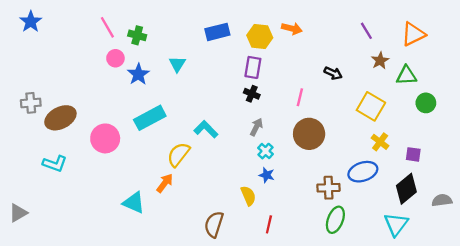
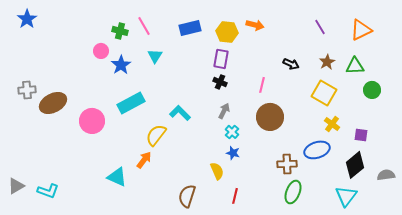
pink line: (107, 27) -> (144, 26), moved
brown star: (380, 61) -> (327, 62), moved
cyan L-shape: (55, 164) -> (48, 191), moved

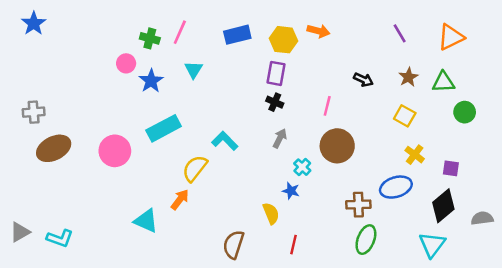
pink line: (144, 26) -> (180, 32), turned 54
yellow square: (324, 93) -> (405, 116), size x0.7
brown ellipse: (53, 103) -> (54, 148), moved
cyan cross: (232, 132) -> (302, 167), moved

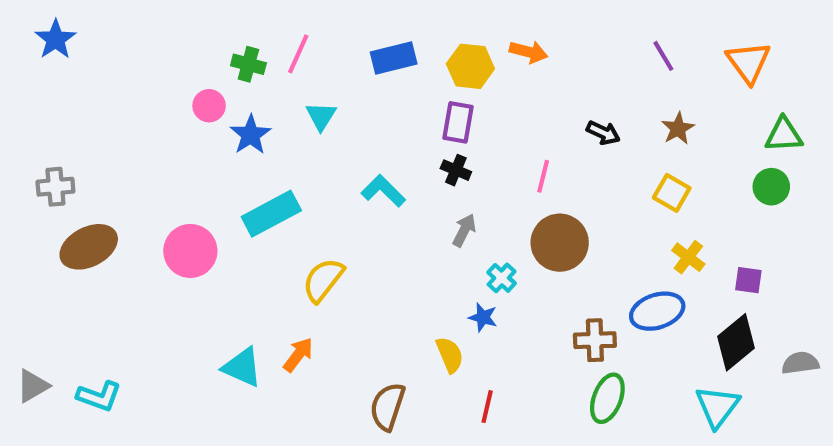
orange triangle: (451, 37) -> (748, 62), turned -40
green triangle: (443, 82) -> (784, 135), moved
cyan L-shape: (225, 141) -> (383, 191), moved
orange arrow: (180, 200) -> (298, 355), moved

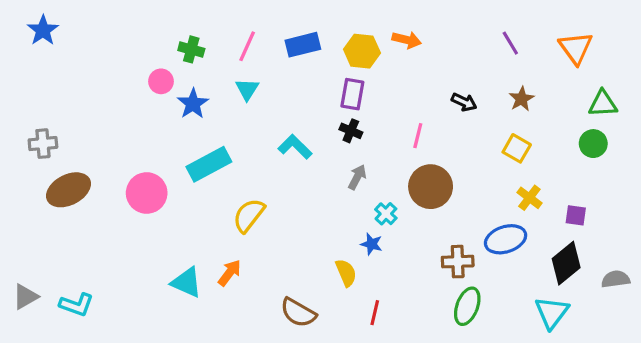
pink line: (298, 54) -> (247, 46), moved
brown semicircle: (387, 407) -> (298, 313), turned -78

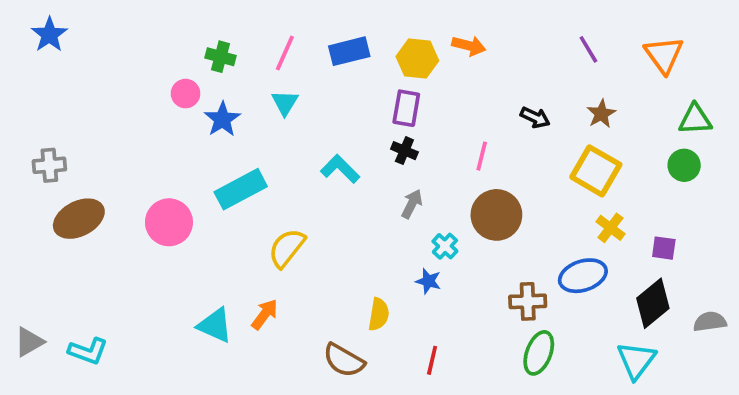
yellow square: (517, 148) -> (596, 171), size x1.5
yellow semicircle: (346, 273) -> (379, 314), moved, turned 32

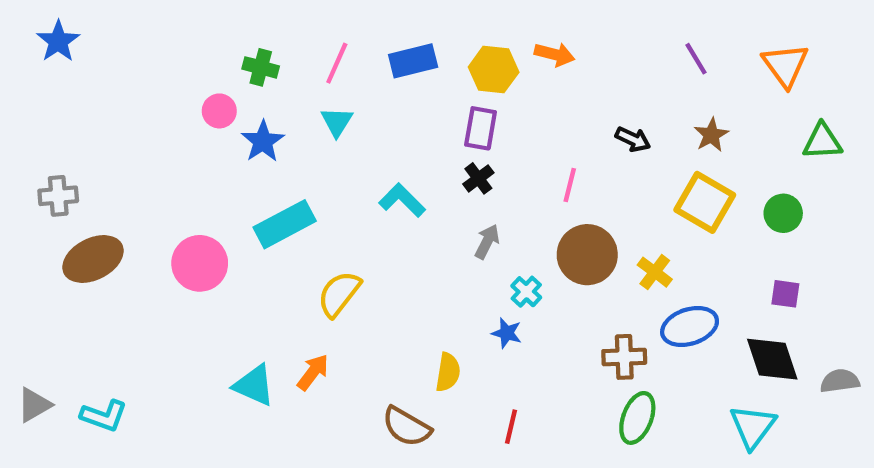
black cross: (404, 151) -> (478, 178), turned 30
green circle: (684, 165) -> (783, 213), moved
yellow cross: (611, 228) -> (655, 272), moved
black diamond: (653, 303) -> (772, 359), turned -69

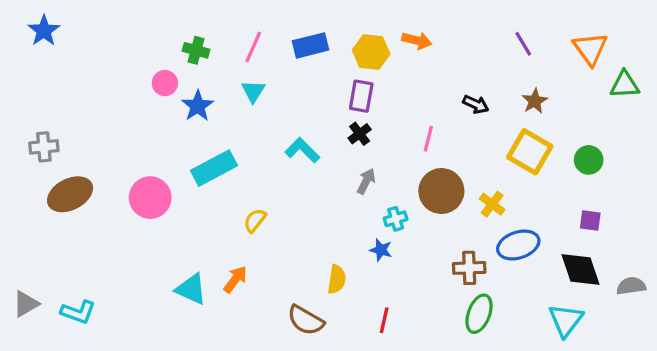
green triangle: (822, 141) -> (625, 85), moved
cyan cross: (526, 292) -> (396, 219), turned 30
yellow semicircle: (339, 294) -> (255, 220), size x0.7

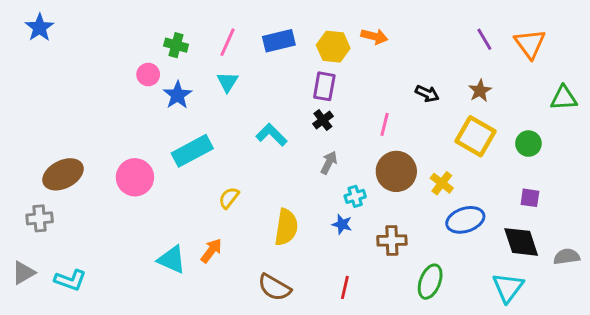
purple line: (523, 44) -> (484, 39), moved
green triangle: (625, 85) -> (564, 98), moved
gray cross: (44, 147) -> (40, 218), moved
brown cross: (469, 268) -> (392, 240), moved
yellow semicircle: (337, 279) -> (286, 227), moved, size x1.4

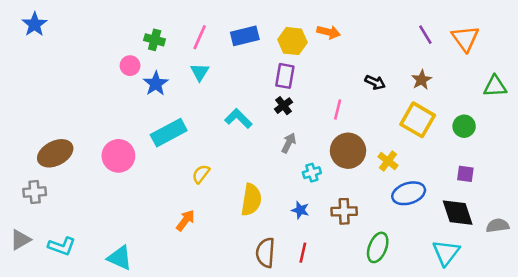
blue star: (342, 224) -> (300, 210), moved
cyan triangle: (172, 260) -> (120, 258), moved
brown semicircle: (274, 287) -> (265, 253), moved, turned 64

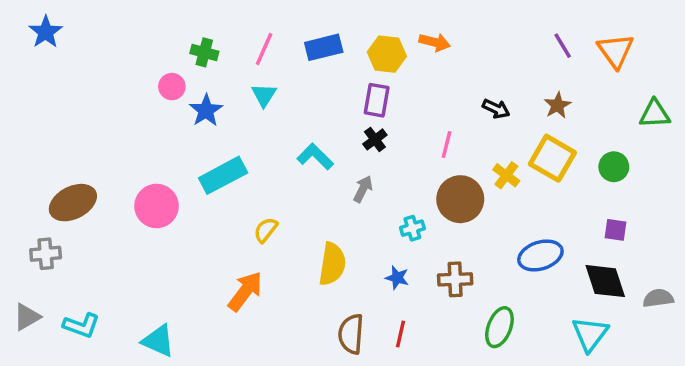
gray arrow: (289, 143) -> (363, 189), moved
yellow cross: (388, 161) -> (506, 175), moved
orange arrow: (185, 220) -> (245, 291), size x1.4

